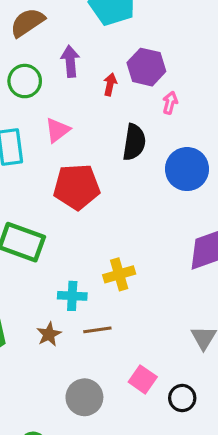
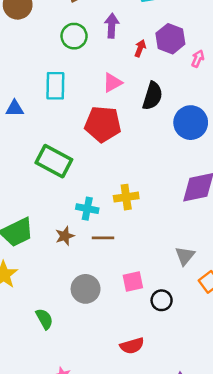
pink arrow: (170, 103) -> (198, 59), moved
pink triangle: (57, 130) -> (112, 83), moved
pink square: (143, 379) -> (133, 281), turned 35

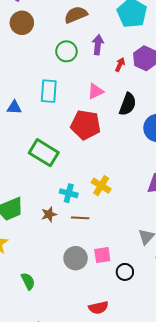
yellow cross: (126, 197) -> (101, 186), turned 36
gray circle: (86, 289) -> (76, 258), moved

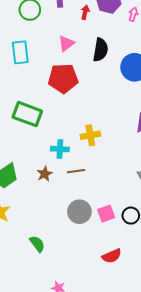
yellow cross: (101, 186) -> (90, 135), turned -30
pink square: (102, 255) -> (106, 214), moved

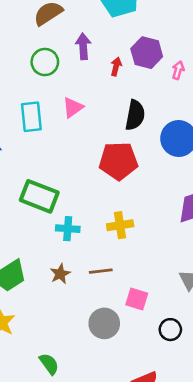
pink triangle: (66, 43) -> (73, 107), moved
red pentagon: (63, 78) -> (118, 161), moved
cyan cross: (60, 149) -> (68, 229), moved
pink square: (106, 214) -> (137, 299), moved, turned 36

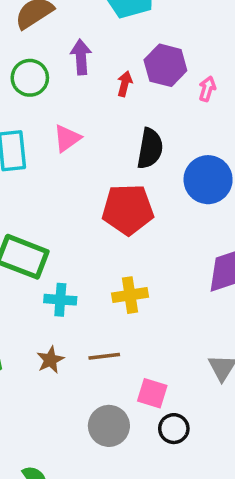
black circle: (170, 330) -> (174, 429), moved

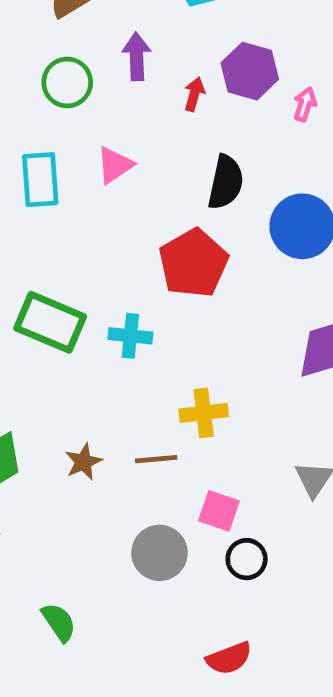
red pentagon: (128, 209) -> (193, 263), turned -30
yellow cross: (130, 295) -> (204, 413), moved
cyan cross: (60, 300) -> (130, 336), moved

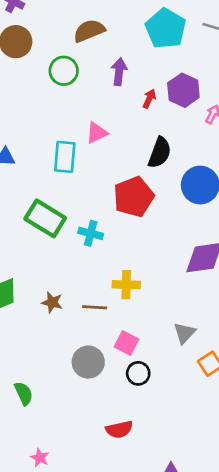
green circle: (67, 82) -> (64, 71), moved
cyan rectangle: (40, 180) -> (65, 157), moved
brown star: (83, 462) -> (52, 302), turned 30

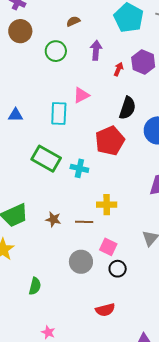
brown semicircle: (89, 31) -> (73, 21), size x0.6
green semicircle: (24, 393) -> (35, 286), turned 42

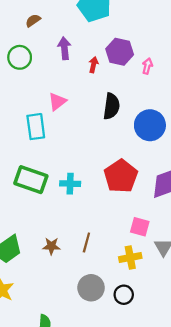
red pentagon: (110, 141) -> (121, 176), moved
yellow cross: (107, 205) -> (130, 257), moved
brown line: (84, 222) -> (86, 243), turned -66
pink square: (108, 247) -> (140, 227), moved
black circle: (118, 269) -> (124, 295), moved

